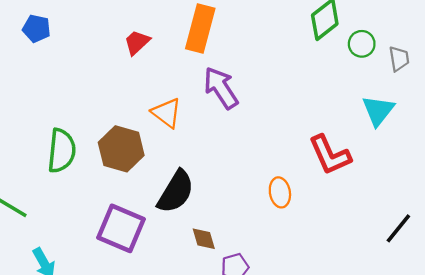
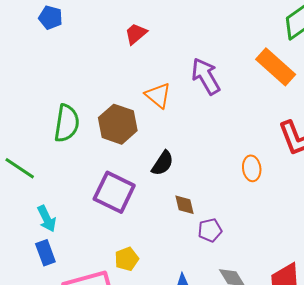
orange rectangle: (200, 28) -> (276, 67), moved, turned -66
black semicircle: (176, 192) -> (163, 163), size x0.7

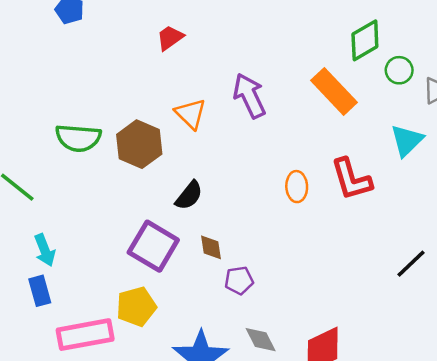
green semicircle: (67, 123) -> (78, 138), turned 81
orange ellipse: (252, 168) -> (297, 187), moved
purple square: (114, 192) -> (153, 246), moved
yellow pentagon: (127, 259) -> (136, 307), size x1.4

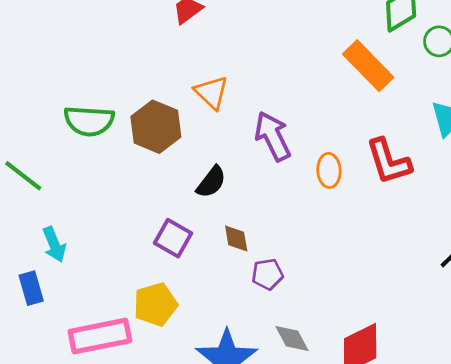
purple arrow: (249, 96) -> (273, 136), moved
purple square: (153, 246) -> (173, 238), size x0.7
blue rectangle: (40, 291) -> (31, 288), moved

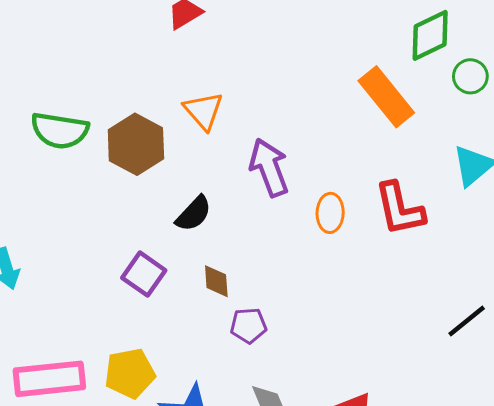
yellow pentagon: (155, 304) -> (130, 373), moved

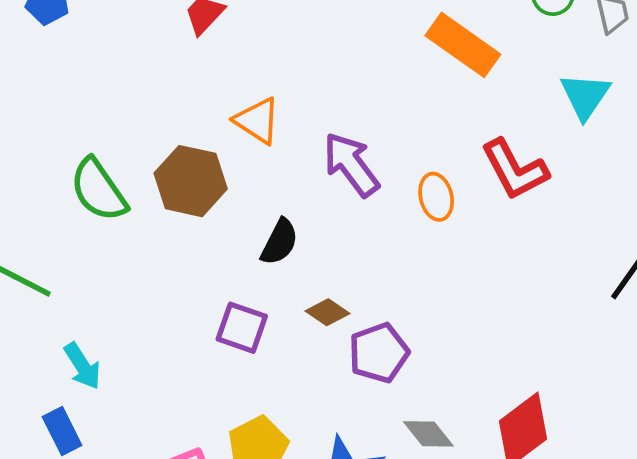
green semicircle: (60, 130) -> (99, 190), turned 62
brown diamond: (216, 281) -> (328, 312), turned -36
purple pentagon: (248, 326) -> (379, 353), size x1.4

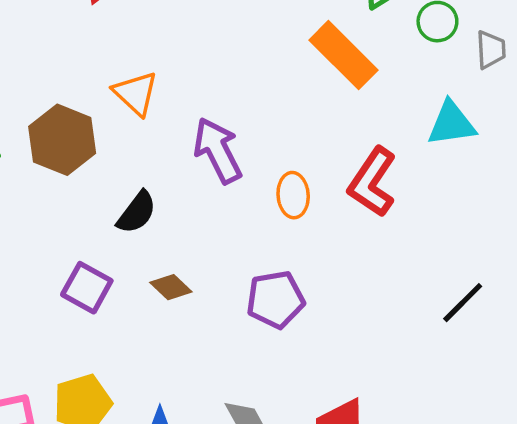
cyan triangle: (585, 96) -> (451, 124), turned 38
red L-shape: (515, 170) -> (372, 182), turned 52
purple pentagon: (379, 353) -> (275, 300), moved

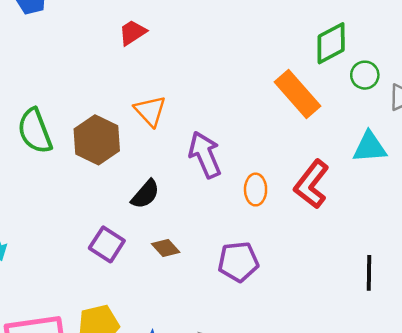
black line: (463, 303) -> (369, 273), turned -48

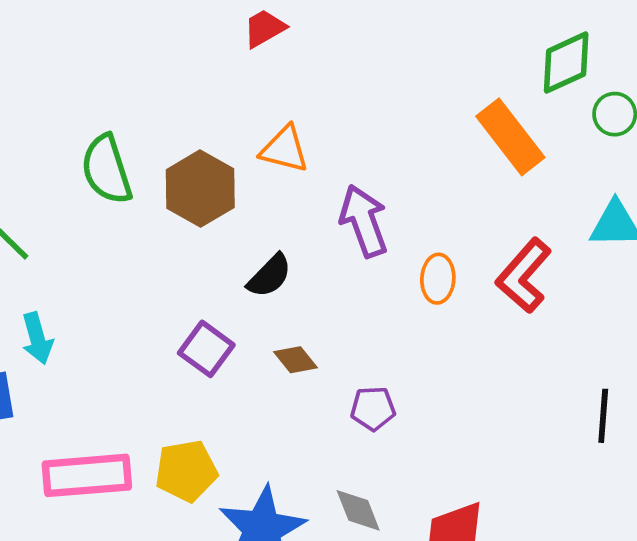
orange triangle: (150, 111) -> (284, 149), turned -36
purple pentagon: (238, 262) -> (373, 408), moved, size x0.7

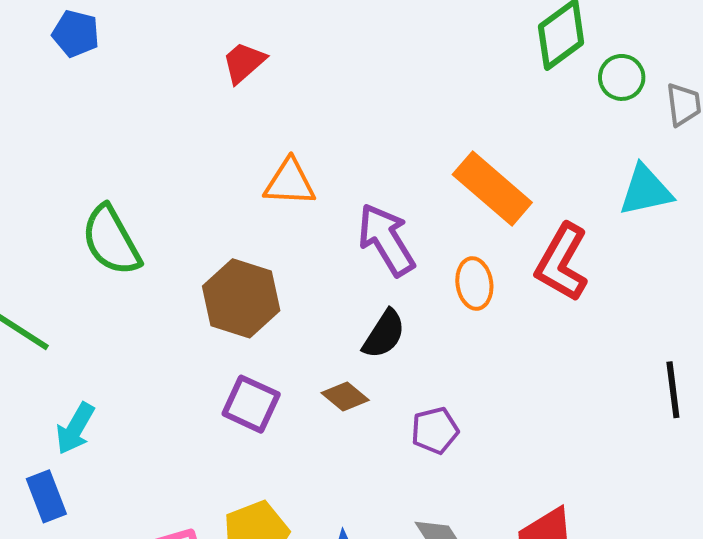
orange rectangle: (510, 137) -> (492, 189), moved
brown hexagon: (200, 189) -> (241, 298), moved
black semicircle: (269, 276) -> (384, 334), moved
cyan arrow: (37, 338) -> (75, 429), turned 57

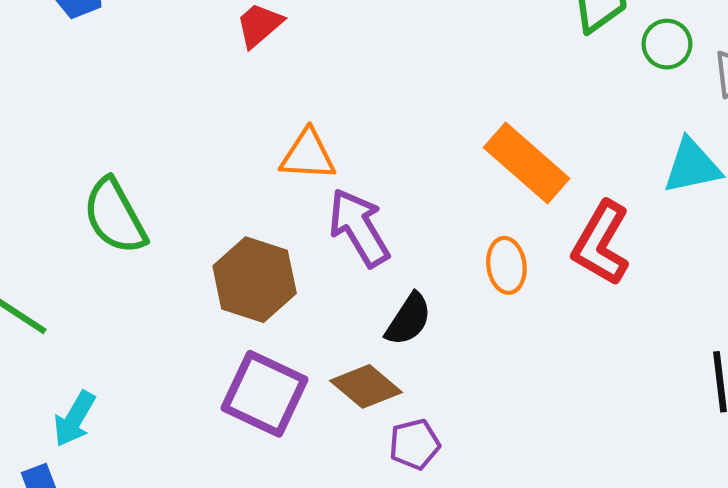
purple arrow: (386, 240) -> (359, 228), moved
brown diamond: (345, 397) -> (366, 386), size x1.4
purple square: (251, 404) -> (264, 394), size x1.4
purple pentagon: (435, 430) -> (415, 444), moved

